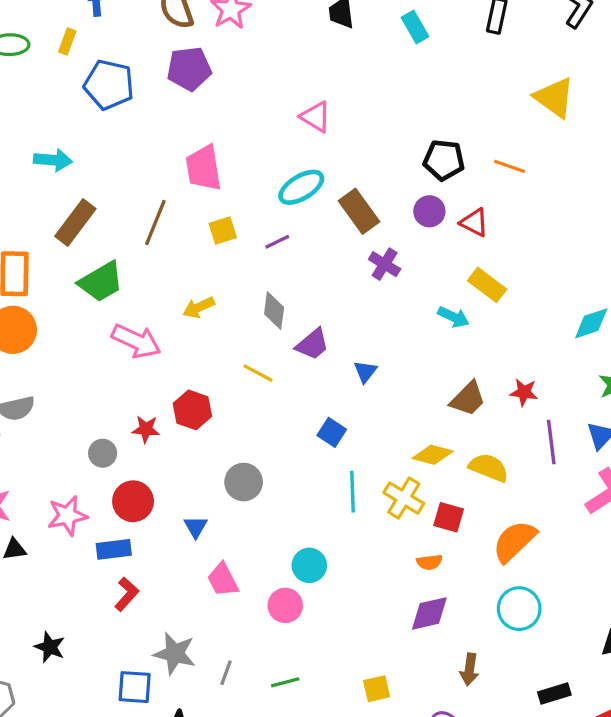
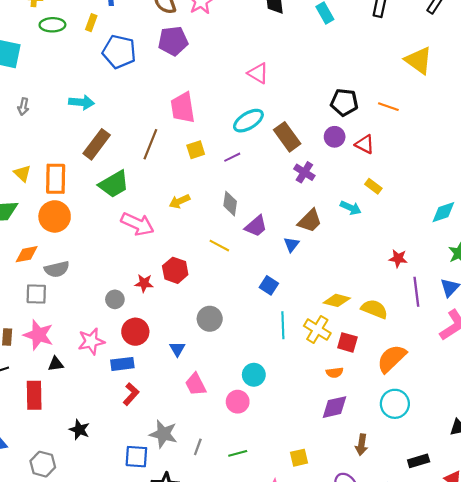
yellow rectangle: (487, 285) -> (373, 186), size x0.7
brown trapezoid: (468, 399) -> (310, 221), moved

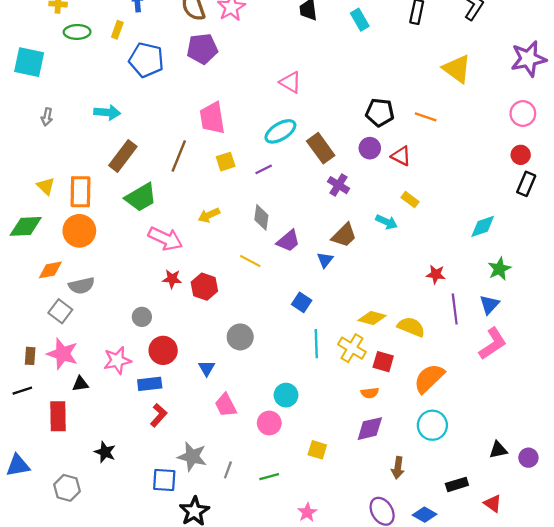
red star: (144, 283) -> (172, 279), moved
gray square: (36, 294) -> (60, 311), turned 35
yellow square: (299, 458) -> (317, 450), moved, turned 30

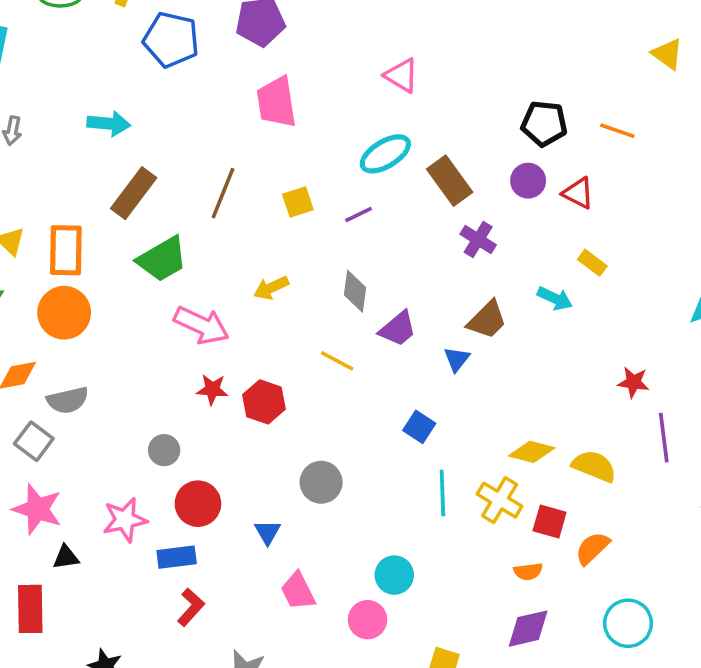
yellow triangle: (457, 69) -> (667, 54), size x0.7
pink trapezoid: (212, 118) -> (276, 102), moved
orange semicircle: (429, 378) -> (592, 548), moved, size x0.7

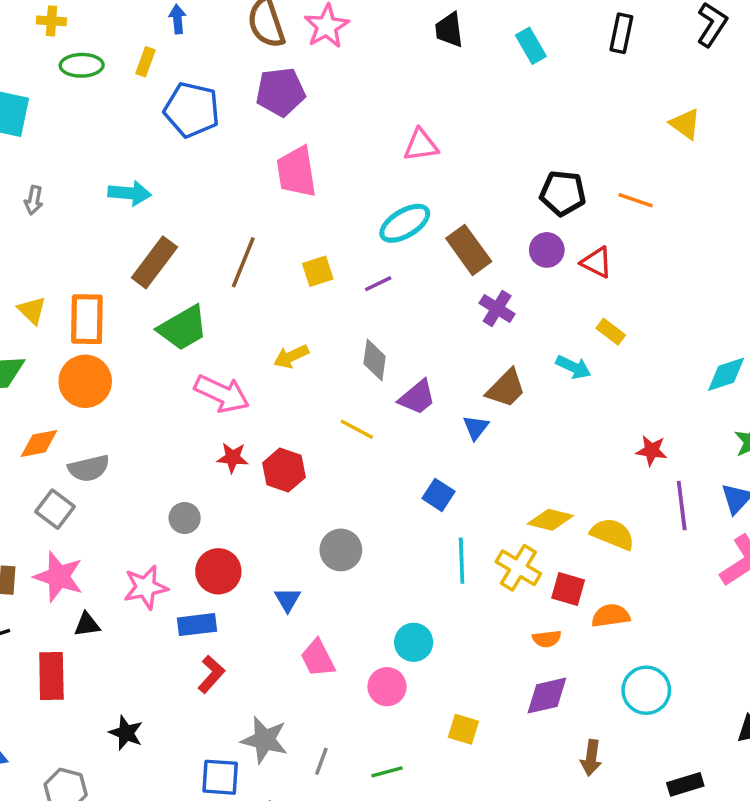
pink triangle: (401, 75) -> (421, 145), turned -39
orange semicircle: (592, 548) -> (611, 616), turned 36

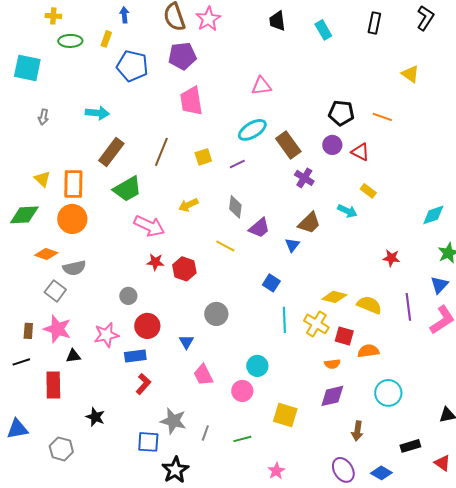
orange diamond: (39, 443) -> (46, 254), turned 30
purple line: (682, 506) -> (408, 307), moved
yellow square: (463, 729) -> (285, 415), size x1.4

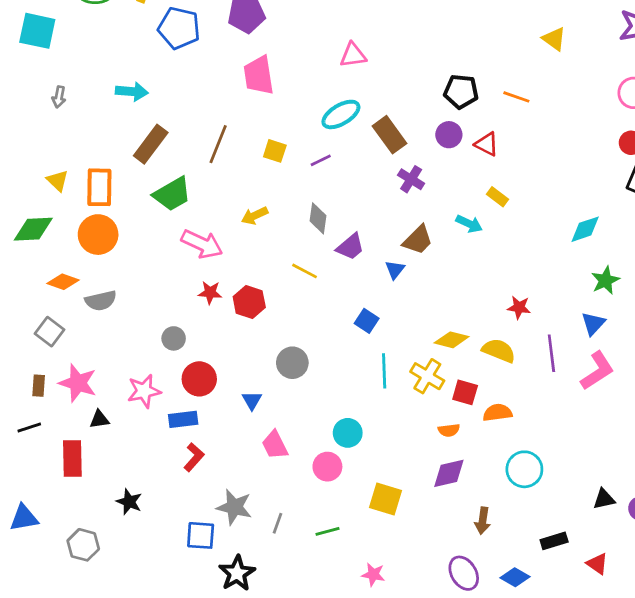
yellow square: (203, 157) -> (275, 151), turned 36
red star: (391, 258) -> (519, 307), moved
gray square: (55, 291) -> (49, 332), moved
pink star: (276, 471) -> (373, 575), turned -30

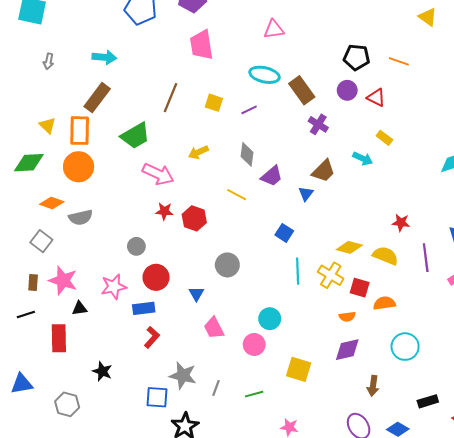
cyan ellipse: (341, 114) -> (265, 75), turned 44
brown rectangle: (151, 144) -> (97, 98), moved

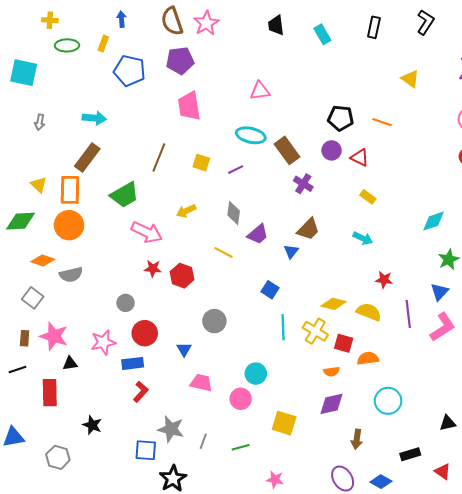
cyan arrow: (363, 159) -> (363, 238), moved
pink trapezoid: (214, 328) -> (201, 383), turned 130

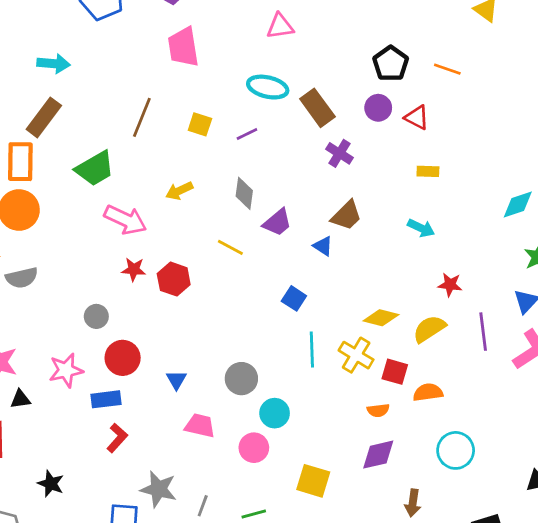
black pentagon: (341, 118) -> (391, 64), turned 30
yellow rectangle: (368, 197) -> (428, 171), turned -35
blue triangle: (291, 251) -> (323, 246), turned -35
yellow semicircle: (369, 312) -> (429, 329), turned -55
gray circle: (214, 321) -> (241, 379), moved

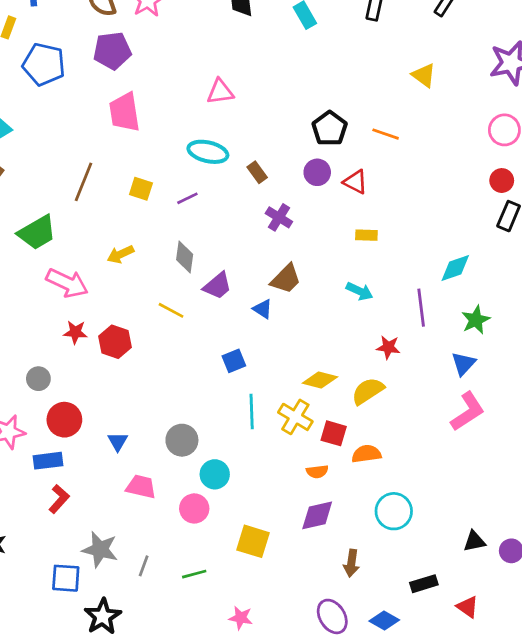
brown rectangle: (317, 108) -> (257, 172), size x0.6
blue square: (294, 298) -> (234, 361), turned 35
purple line: (483, 332) -> (421, 308), moved

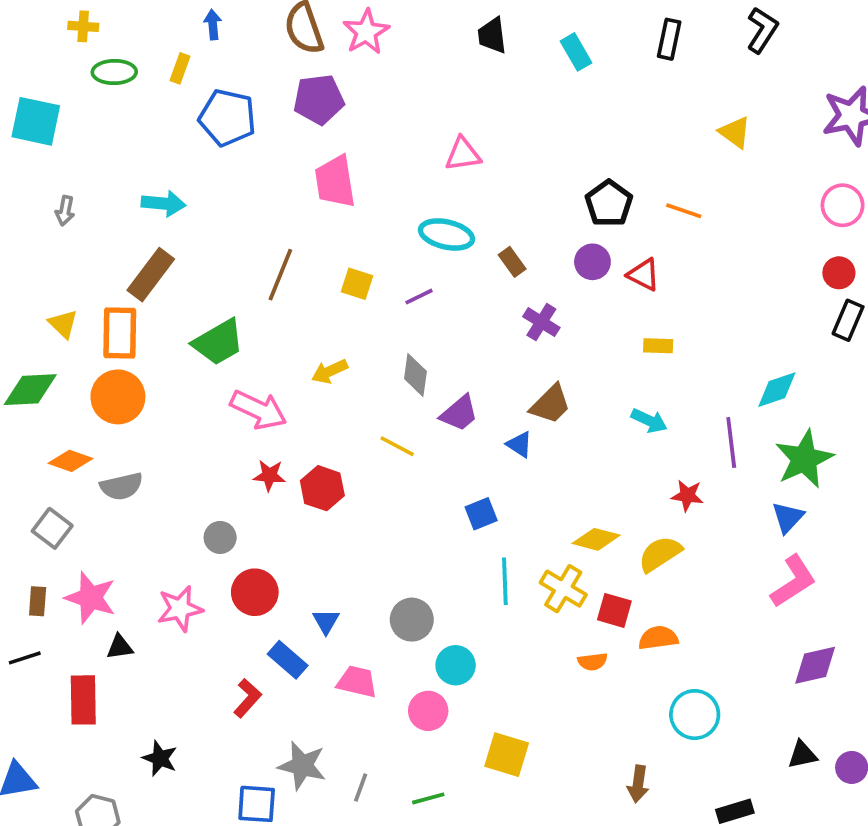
green star: (476, 320) -> (804, 459), size x1.5
blue rectangle: (48, 461) -> (288, 660), moved, turned 48
purple diamond: (317, 515) -> (815, 665), moved

